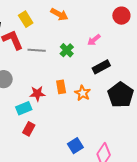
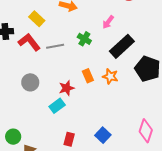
black rectangle: (101, 67) -> (122, 46), size x1.4
red rectangle: (29, 129) -> (69, 139), moved
blue square: (75, 146) -> (103, 135), moved

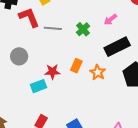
orange rectangle: (88, 76) -> (76, 66), turned 32

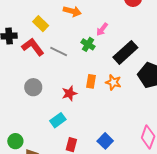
pink arrow: (110, 20) -> (102, 29), moved
gray line: (53, 28) -> (59, 51), turned 36
cyan rectangle: (39, 86) -> (58, 120), moved

